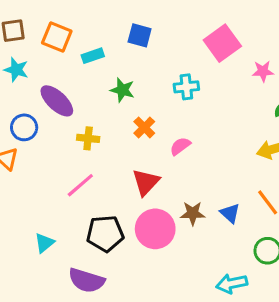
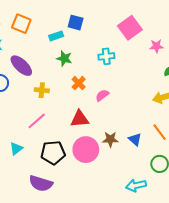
cyan rectangle: (93, 56) -> (56, 36), moved
red triangle: (146, 182) -> (80, 119), turned 42
cyan triangle: (44, 243) -> (16, 149), moved

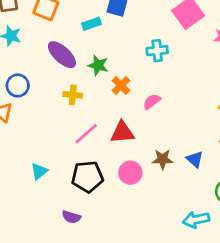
green star: (64, 58) -> (98, 65), moved
purple ellipse: (21, 66) -> (62, 55), moved
pink line: (37, 121) -> (86, 134), moved
pink circle: (86, 150) -> (130, 173), size x0.7
purple semicircle: (41, 183) -> (71, 217), size x0.6

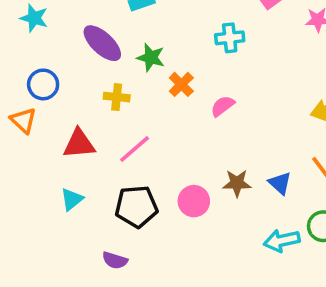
red triangle: (122, 132) -> (79, 144), moved
cyan arrow: (196, 220) -> (282, 241), moved

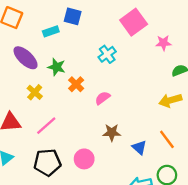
cyan cross: (230, 38) -> (107, 54), turned -30
yellow cross: (117, 97) -> (35, 92), turned 35
brown star: (237, 183) -> (112, 133), moved

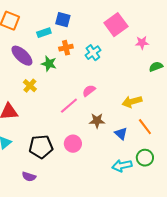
orange cross: (76, 84) -> (66, 48), moved, turned 32
yellow arrow: (170, 100) -> (132, 102), moved
pink line: (46, 126) -> (69, 106), moved

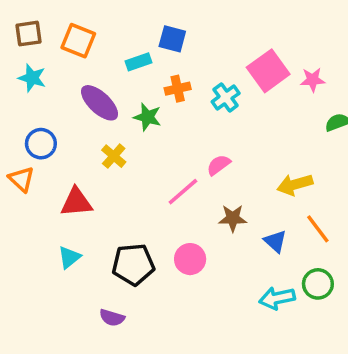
pink square: (116, 25) -> (268, 71), moved

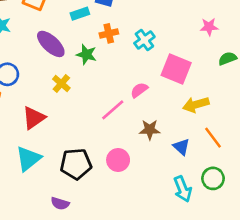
pink square: (268, 71) -> (176, 69), moved, turned -32
red triangle: (76, 202) -> (34, 118), turned -30
cyan triangle: (69, 257) -> (28, 159), size x1.5
cyan arrow: (277, 298) -> (183, 189), turned -100

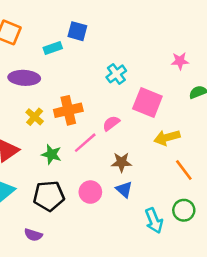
orange cross: (109, 33) -> (68, 110), moved, size x1.5
purple ellipse: (51, 44) -> (24, 78), turned -40
green star: (86, 55) -> (51, 154), moved
blue triangle: (181, 147) -> (124, 189), moved

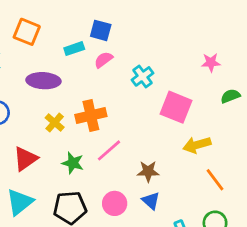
pink semicircle: (111, 123) -> (103, 60), moved

